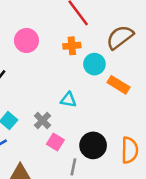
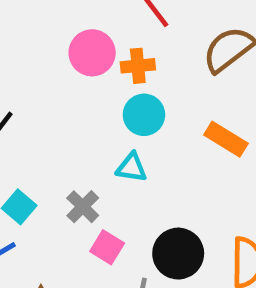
pink circle: (26, 40) -> (92, 53), moved
cyan circle: (94, 64) -> (144, 115), moved

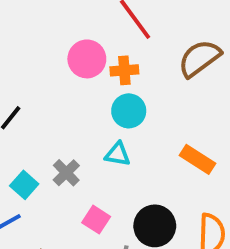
orange rectangle: (226, 139) -> (198, 159), moved
gray cross: (83, 207) -> (66, 173), moved

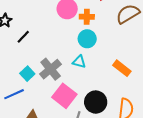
gray cross: (66, 173) -> (51, 69), size x1.5
pink square: (96, 220) -> (64, 96), size x1.6

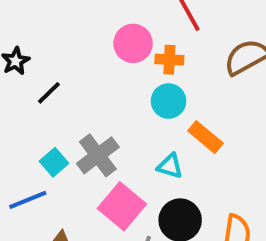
cyan triangle: (79, 62) -> (170, 166), moved
orange rectangle: (122, 68) -> (205, 137), moved

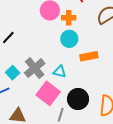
orange rectangle: (205, 137) -> (89, 56), turned -48
cyan triangle: (170, 166) -> (60, 72), moved

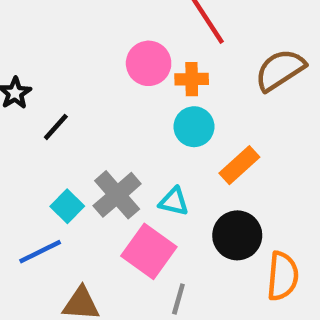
orange rectangle: (89, 56) -> (239, 165), turned -30
black circle: (78, 99) -> (237, 235), moved

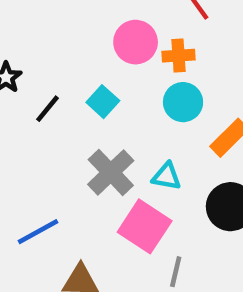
cyan square: (67, 206) -> (103, 102), moved

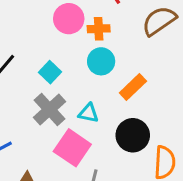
cyan square: (103, 102) -> (50, 72), moved

